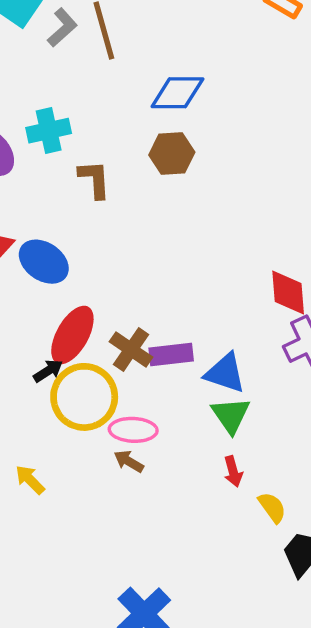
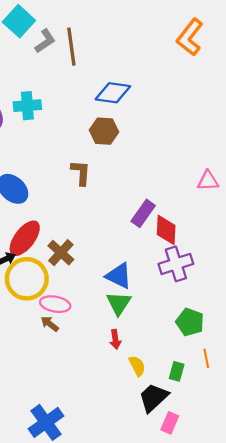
brown L-shape: (95, 179) -> (81, 173), moved
purple rectangle: (171, 354) -> (143, 213), moved, turned -56

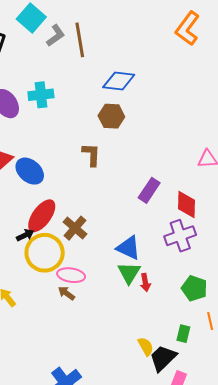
red diamond: (166, 230) -> (186, 205), moved
red arrow: (115, 339) -> (145, 282), moved
yellow semicircle: (137, 366) -> (146, 346), moved

